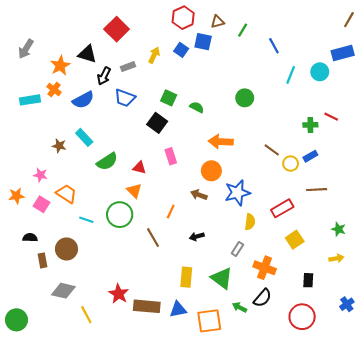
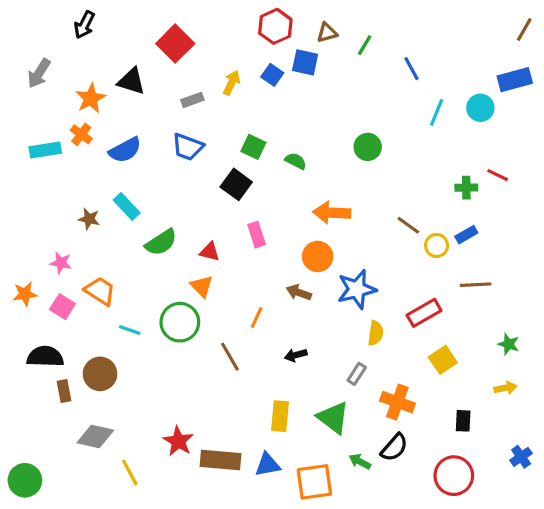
black arrow: (104, 76) -> (84, 25), moved
black semicircle: (30, 238) -> (45, 357), size x1.6

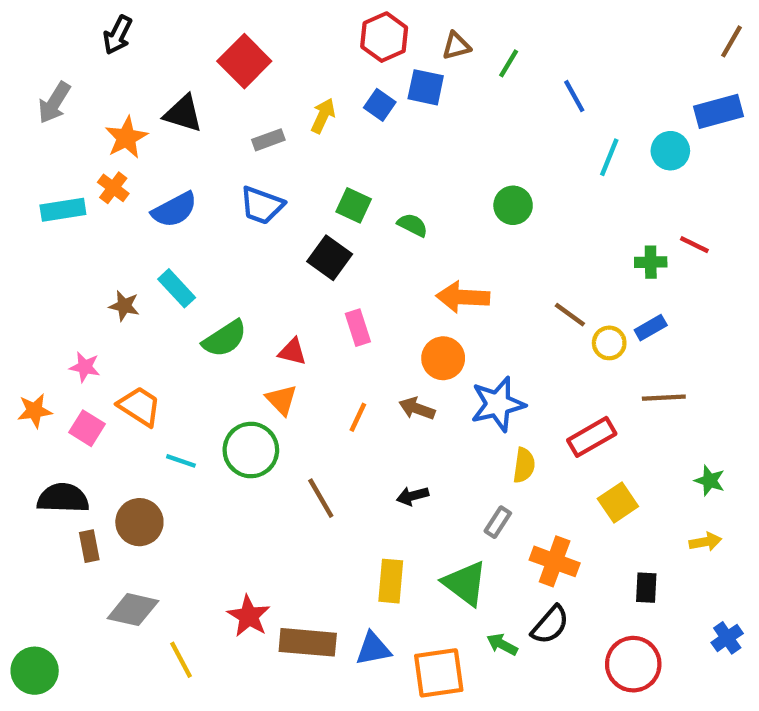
orange line: (257, 318) -> (358, 417), moved

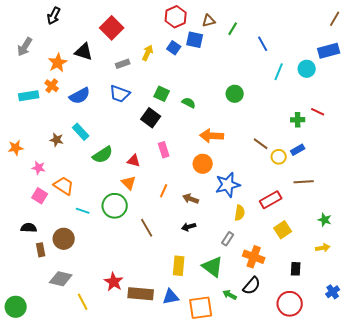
brown arrow: (417, 409) -> (191, 199), moved
orange star: (35, 411) -> (16, 148), moved
black semicircle: (63, 498) -> (29, 228), size x0.7

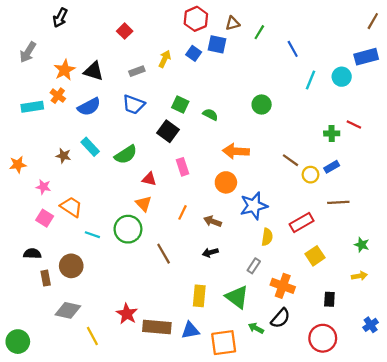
red square: (112, 28) -> (125, 31), size x0.6
black triangle: (84, 52) -> (93, 71), moved
green semicircle: (103, 155) -> (126, 155), moved

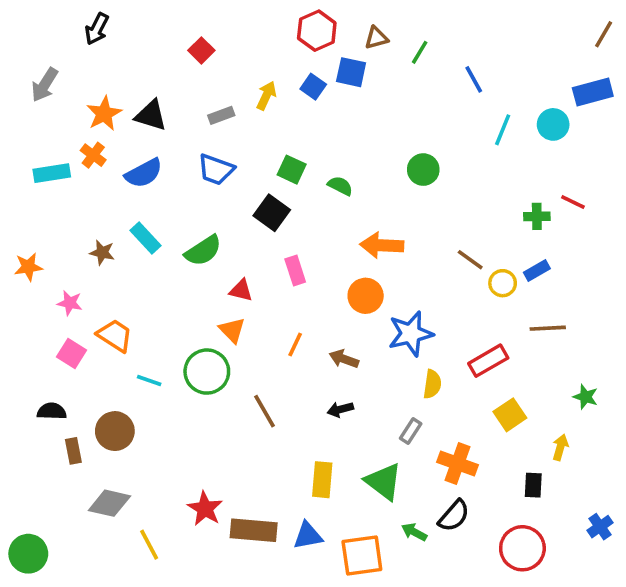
yellow arrow: (359, 276) -> (560, 447), moved, turned -64

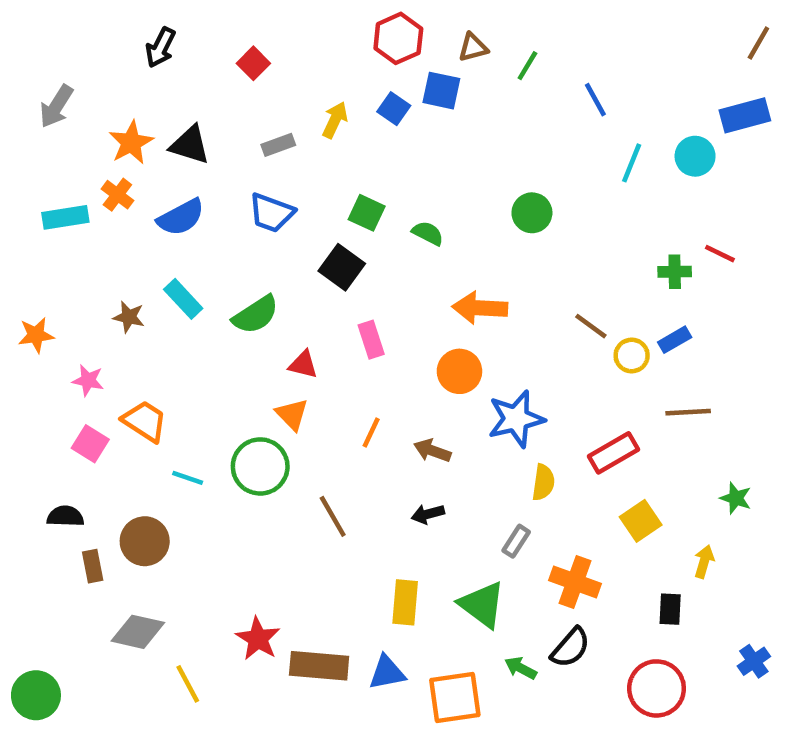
black arrow: (97, 29) -> (161, 47), moved

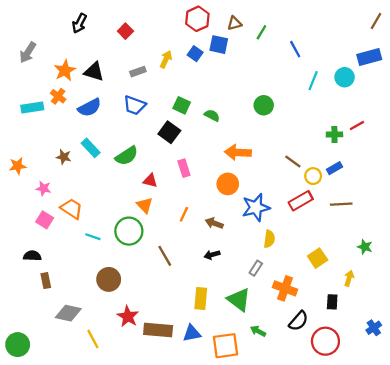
red line: (720, 254) -> (357, 125), turned -56
red rectangle: (613, 453) -> (301, 201), moved
brown circle: (145, 541) -> (109, 279), moved
black semicircle: (570, 648) -> (298, 321), moved

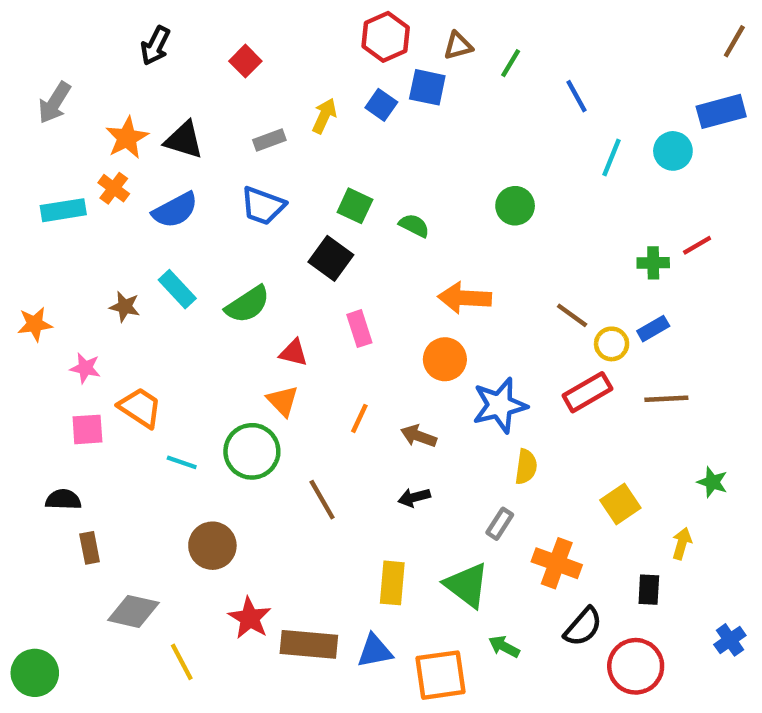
pink square: (45, 220) -> (87, 429), turned -36

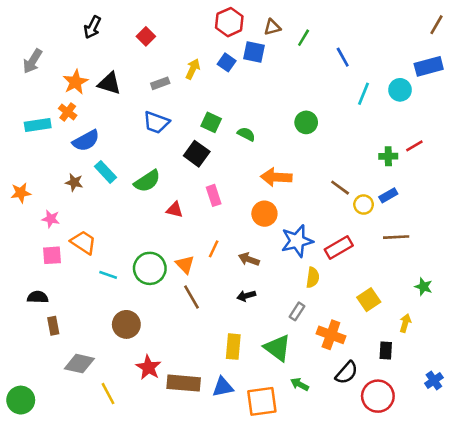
blue semicircle: (175, 210) -> (86, 141), moved
red rectangle: (587, 392) -> (339, 248), moved
orange triangle: (283, 401) -> (185, 264), moved

